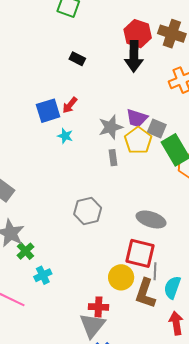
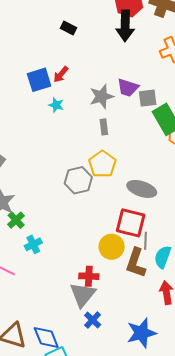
gray square: (157, 129) -> (148, 98), turned -30
yellow pentagon: (138, 140) -> (102, 164), moved

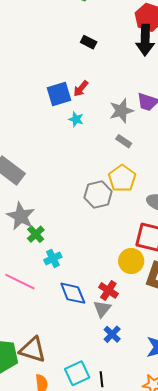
gray rectangle: (104, 127) -> (124, 141), turned -49
red cross: (89, 276) -> (108, 290), turned 30
gray triangle: (83, 295) -> (102, 309), size x0.7
blue diamond: (46, 338) -> (73, 293), moved

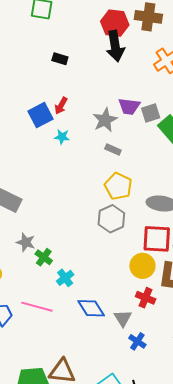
gray hexagon: (98, 194) -> (111, 219), moved
gray star: (21, 216) -> (26, 242), size x0.7
red cross: (108, 290) -> (146, 298), moved

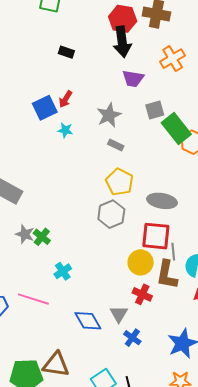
purple trapezoid: (129, 106) -> (133, 79), moved
green cross: (44, 257) -> (42, 237), moved
blue diamond: (91, 308) -> (88, 321), moved

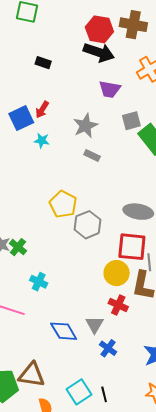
black arrow: (122, 42) -> (99, 52), turned -64
yellow pentagon: (120, 182) -> (63, 204), moved
cyan cross: (63, 271) -> (39, 282), turned -30

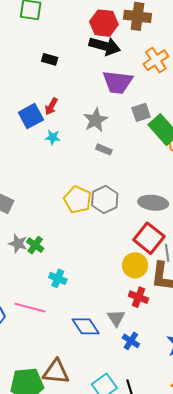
purple trapezoid: (110, 89) -> (118, 82), size x1.4
gray hexagon: (88, 225) -> (105, 200), moved
red square: (132, 247) -> (149, 238), turned 36

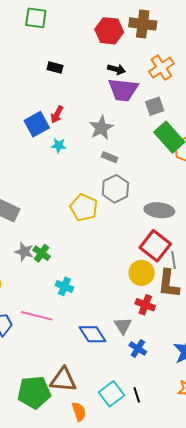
black arrow: (105, 46) -> (116, 69), moved, size x0.6
gray square: (141, 112) -> (155, 106), moved
gray hexagon: (105, 200) -> (115, 189), moved

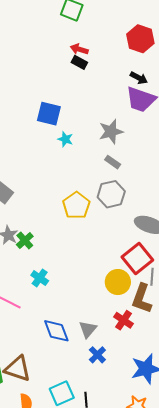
red arrow: (57, 114) -> (79, 49), moved, turned 66
blue square: (37, 124) -> (49, 114), turned 30
red cross: (145, 305) -> (124, 320), moved

